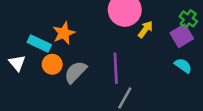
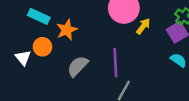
cyan rectangle: (39, 44) -> (39, 16), moved
orange circle: (52, 64) -> (42, 47), moved

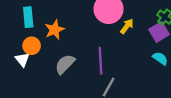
cyan rectangle: (39, 16) -> (28, 17), turned 60
white triangle: (23, 58) -> (22, 60), moved

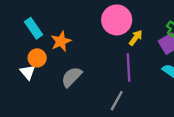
cyan rectangle: (28, 17) -> (34, 28), turned -30
purple line: (100, 61) -> (129, 67), moved

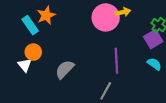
yellow arrow: (136, 38) -> (123, 12), moved, turned 40
orange star: (61, 41) -> (46, 15), moved

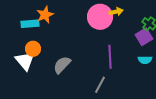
cyan rectangle: (30, 25) -> (30, 24), turned -60
cyan semicircle: (154, 64) -> (145, 60), turned 144
white triangle: (25, 65) -> (25, 61), size x1.5

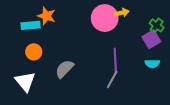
orange star: (45, 15) -> (46, 16), turned -30
white triangle: (25, 61) -> (25, 82), moved
gray line: (100, 85) -> (112, 79), moved

